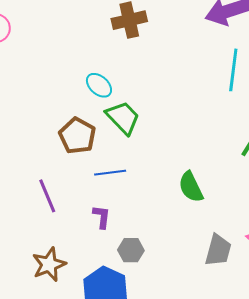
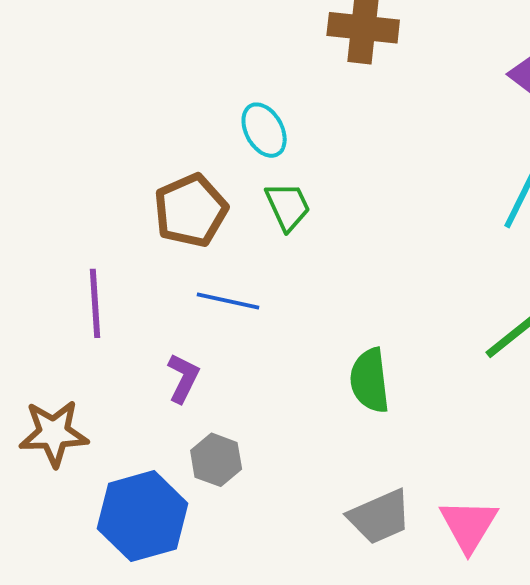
green trapezoid: (123, 118) -> (288, 206), size x0.7
gray trapezoid: (218, 250) -> (380, 517), turned 32

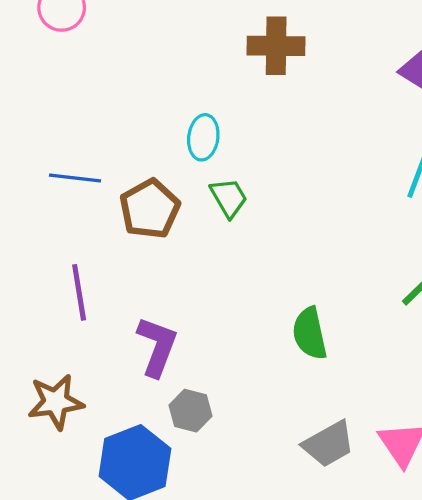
cyan ellipse: (264, 130) -> (203, 137), turned 42
blue line: (228, 301) -> (75, 178), moved
purple L-shape: (183, 378) -> (157, 346), size x1.5

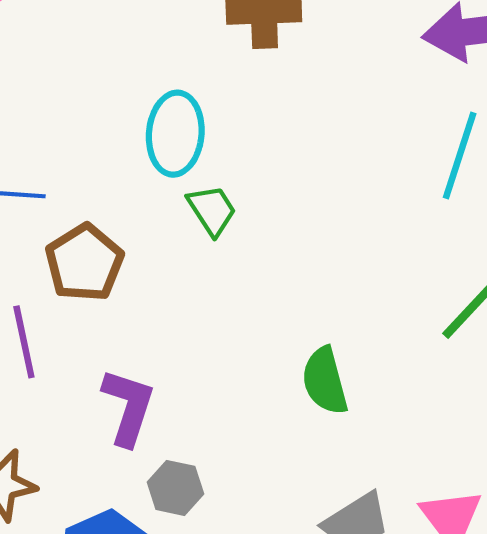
cyan ellipse: (203, 137) -> (175, 134), size x1.4
brown pentagon: (150, 209) -> (84, 263), moved

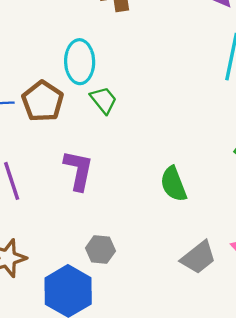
brown pentagon: (84, 263) -> (43, 101), moved
purple L-shape: (128, 407) -> (78, 170), moved

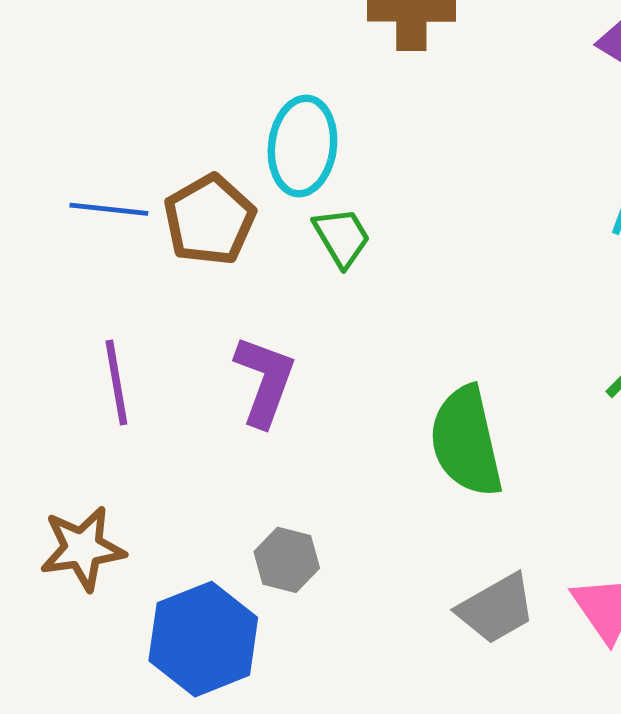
green semicircle: (173, 184) -> (466, 441), size x1.4

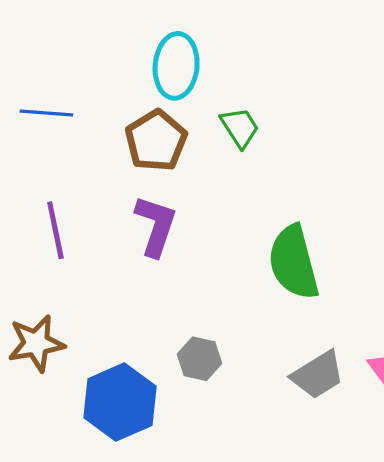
brown pentagon: (209, 220) -> (156, 141), moved
green trapezoid: (342, 237) -> (240, 127), moved
gray hexagon: (287, 560) -> (199, 359), moved

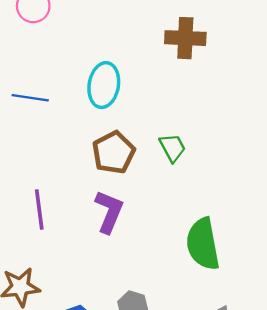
cyan ellipse: (176, 66) -> (104, 85), moved
blue line: (46, 113) -> (30, 98), moved

